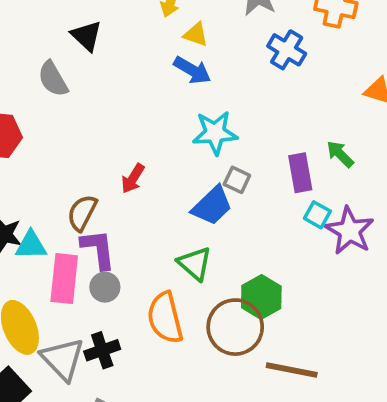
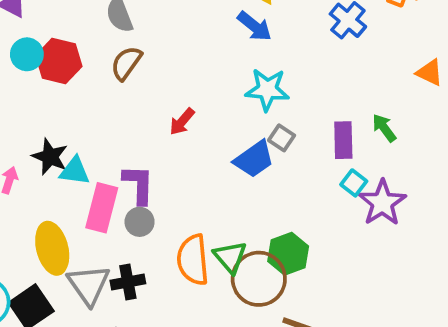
brown semicircle: (82, 213) -> (126, 63), moved
green triangle: (195, 264) -> (230, 257), moved

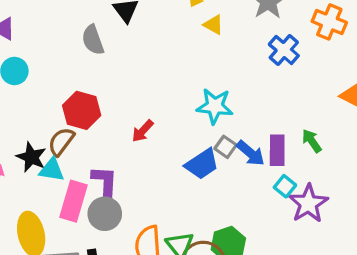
blue arrow: (254, 26) -> (251, 153), moved
red hexagon: (59, 61) -> (82, 110), moved
brown semicircle: (126, 63) -> (61, 142), moved
gray circle: (140, 222) -> (105, 214), size x1.4

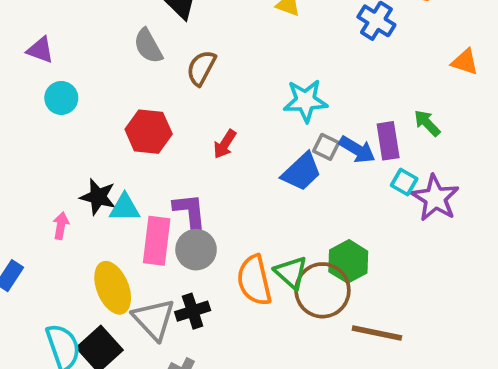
brown semicircle: (61, 142) -> (201, 68), moved

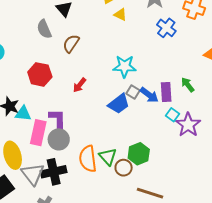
brown circle: (322, 290) -> (124, 168), size x0.6
black cross: (193, 311) -> (54, 172), size x1.4

